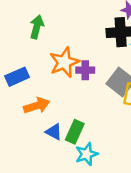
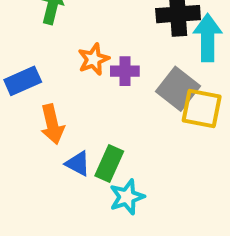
orange star: (64, 62) -> (93, 59), size x0.7
orange arrow: (37, 106) -> (52, 124), turned 95

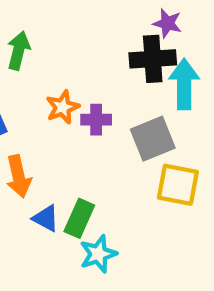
gray square: (178, 89) -> (153, 139), turned 30
yellow square: (202, 108) -> (178, 185), moved

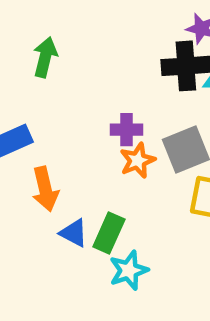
orange star: (63, 107) -> (137, 160), moved

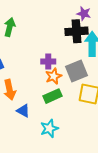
green rectangle: (109, 233) -> (52, 96), moved, turned 42

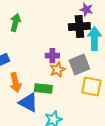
green rectangle: (52, 96) -> (43, 89), moved, turned 30
blue triangle: (23, 111) -> (28, 103), size x1.5

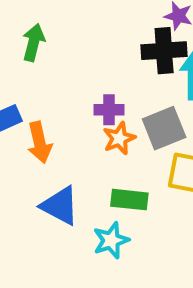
orange arrow: (15, 83) -> (40, 142), moved
green rectangle: (43, 89) -> (129, 200), moved

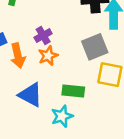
purple cross: (109, 110) -> (43, 36), moved, turned -30
orange star: (119, 138) -> (48, 56), moved

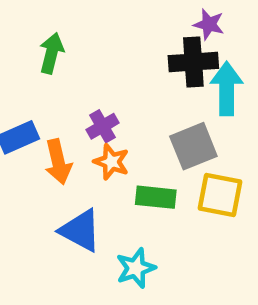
orange star: (48, 56) -> (111, 162), turned -30
green rectangle: (73, 91) -> (156, 197), moved

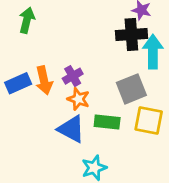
green arrow: (52, 53) -> (27, 20), moved
orange arrow: (58, 162) -> (44, 80), moved
blue triangle: (80, 230) -> (71, 129), moved

